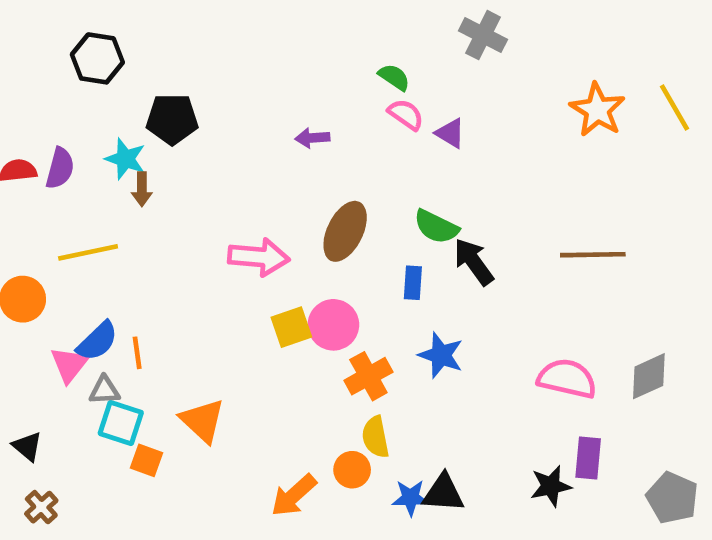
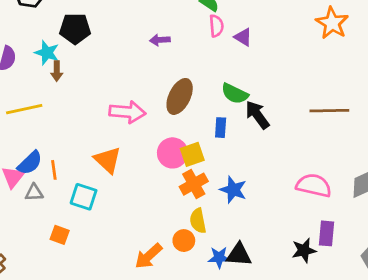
pink semicircle: (406, 115) -> (216, 26), turned 50
yellow square: (291, 327) -> (192, 154), moved
blue star: (441, 355) -> (233, 190), moved
orange triangle: (203, 421) -> (108, 160), moved
cyan square: (121, 423) -> (84, 197), moved

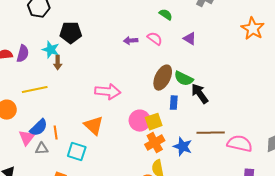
pink semicircle: (216, 26) -> (155, 39), moved, turned -49
brown ellipse: (180, 96) -> (163, 78), moved
brown line: (329, 111) -> (211, 133), moved

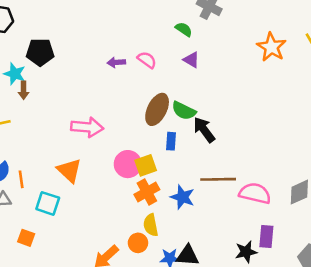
green semicircle: (166, 15) -> (184, 29), moved

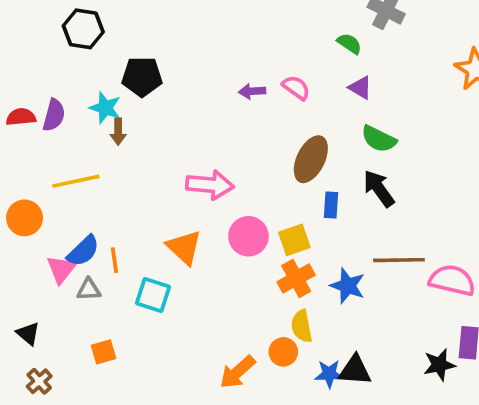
green semicircle: (184, 111) -> (379, 139), moved
pink circle: (128, 164) -> (248, 236), moved
orange square: (26, 238) -> (103, 352), moved, turned -36

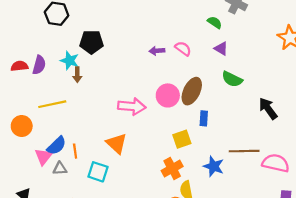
black arrow: (379, 189) -> (268, 109), moved
pink circle: (248, 236) -> (168, 95), moved
orange cross: (296, 278) -> (172, 169), moved

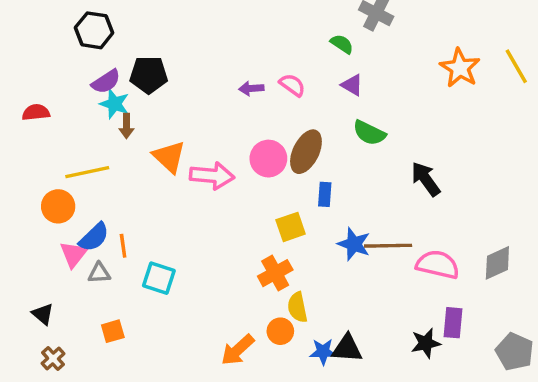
purple semicircle: (39, 65) -> (106, 82), moved, turned 42
orange circle: (22, 126) -> (58, 206), moved
orange triangle: (117, 143) -> (169, 157), moved
blue star: (214, 166) -> (354, 244), moved

